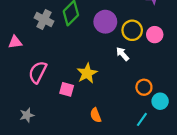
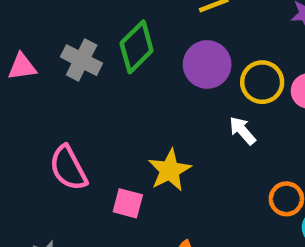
pink triangle: (15, 42) -> (22, 67), moved
pink semicircle: (38, 72) -> (68, 168), turned -55

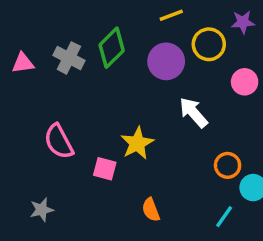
yellow circle: (262, 82) -> (209, 44), moved
white arrow: (242, 131) -> (193, 113), size x1.4

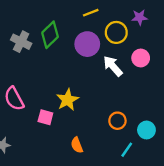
white arrow: (193, 113) -> (113, 66), moved
orange circle: (228, 165) -> (117, 121), moved

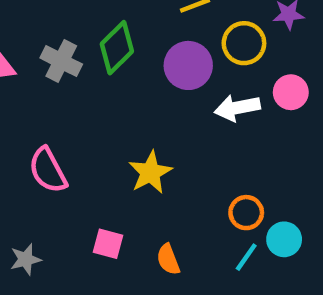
white arrow: (113, 66) -> (237, 108), turned -60
pink square: (45, 117) -> (108, 244), moved
cyan circle: (146, 130) -> (284, 239), moved
cyan line: (127, 150) -> (246, 257), moved

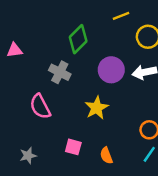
gray cross: (61, 61) -> (60, 72), moved
purple circle: (188, 65) -> (111, 70), moved

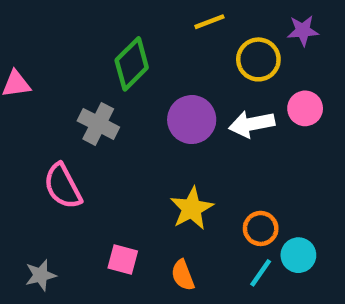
yellow star: (97, 108) -> (192, 208), moved

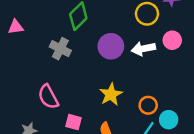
pink semicircle: (63, 186) -> (48, 97), moved

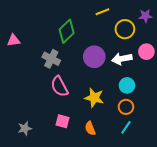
yellow star: (111, 94) -> (94, 98), turned -30
pink semicircle: (48, 97) -> (59, 86), moved
cyan circle: (169, 120) -> (127, 85), moved

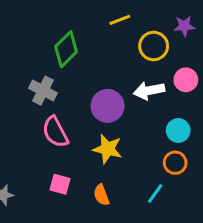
purple circle: (94, 57) -> (108, 106), moved
cyan circle: (127, 85) -> (178, 130), moved
orange circle: (126, 107) -> (175, 163), moved

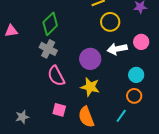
yellow circle: (154, 46) -> (110, 22), moved
green diamond: (66, 49) -> (50, 24), moved
orange semicircle: (101, 195) -> (86, 117), size x1.5

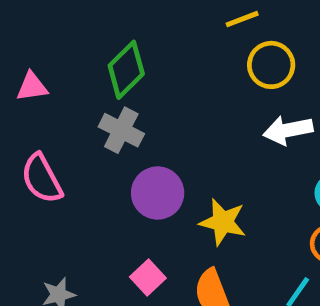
purple circle: (90, 59) -> (158, 193), moved
pink semicircle: (56, 76) -> (42, 179), moved
pink square: (59, 110) -> (148, 278), turned 32

